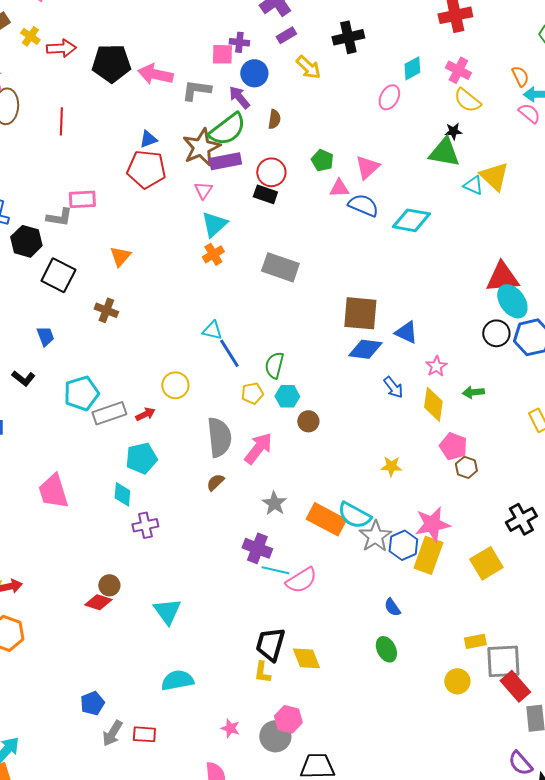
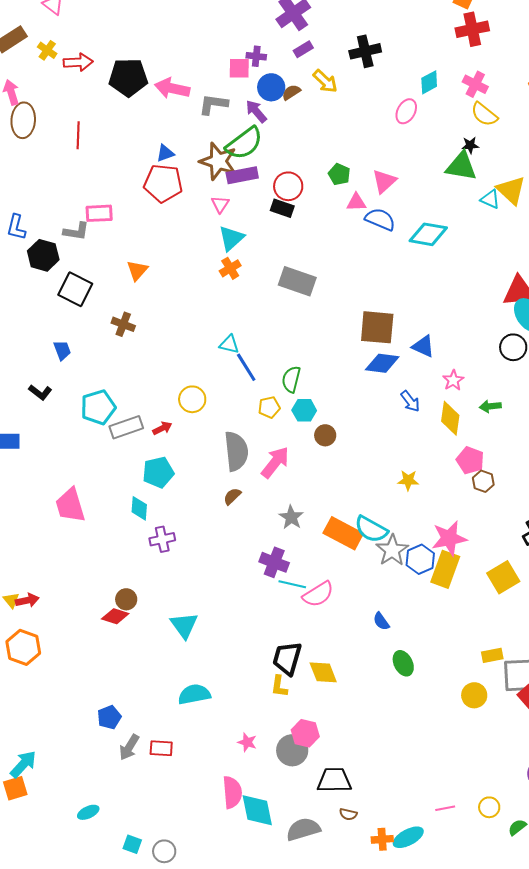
brown semicircle: (274, 119) -> (291, 92), moved, turned -132
brown star: (201, 147) -> (218, 161), turned -30
blue semicircle: (392, 607) -> (381, 621), moved

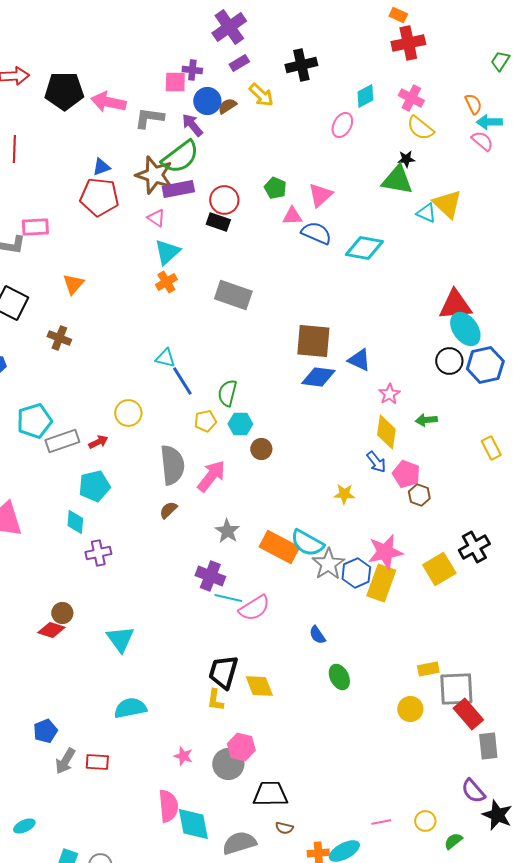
pink triangle: (220, 204) -> (156, 218), turned -30
blue arrow: (410, 401) -> (376, 462), moved
yellow square: (503, 577) -> (439, 569), moved

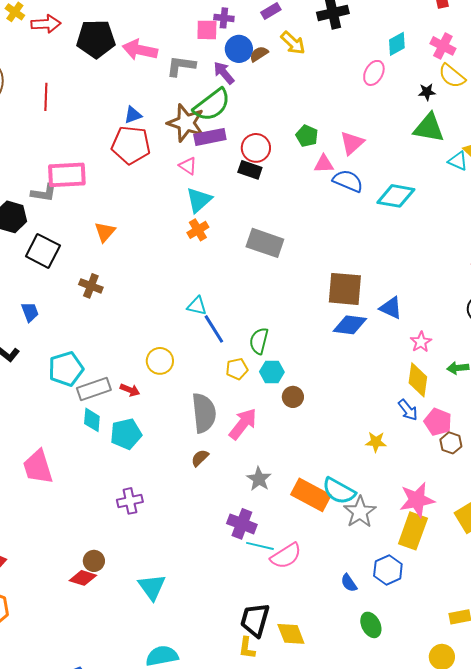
black star: (406, 159) -> (427, 92), moved
pink rectangle: (35, 227) -> (67, 175), size x1.4
red arrow: (98, 442) -> (130, 390), turned 48
cyan diamond: (75, 522) -> (92, 420), moved
blue hexagon: (356, 573) -> (388, 570), moved

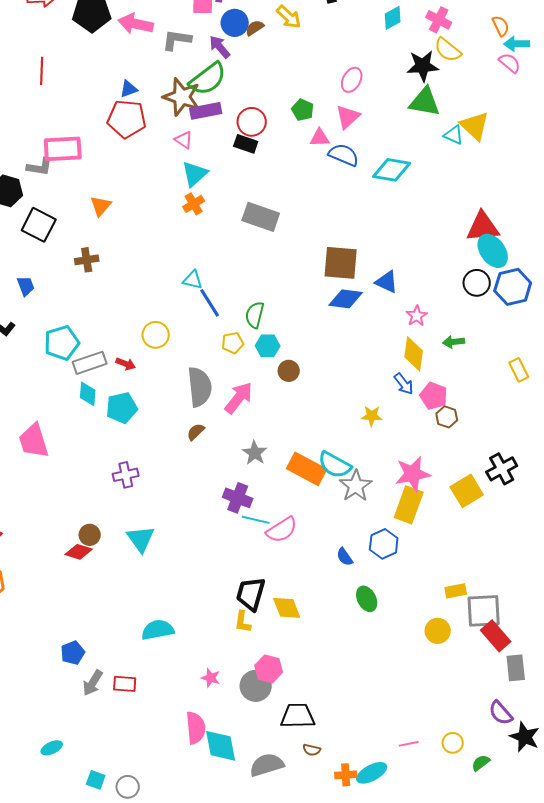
pink ellipse: (374, 73) -> (352, 80), moved
black star: (427, 92) -> (423, 66), size x1.8
brown cross: (91, 286) -> (87, 260), turned -30
cyan triangle: (152, 587) -> (141, 539), moved

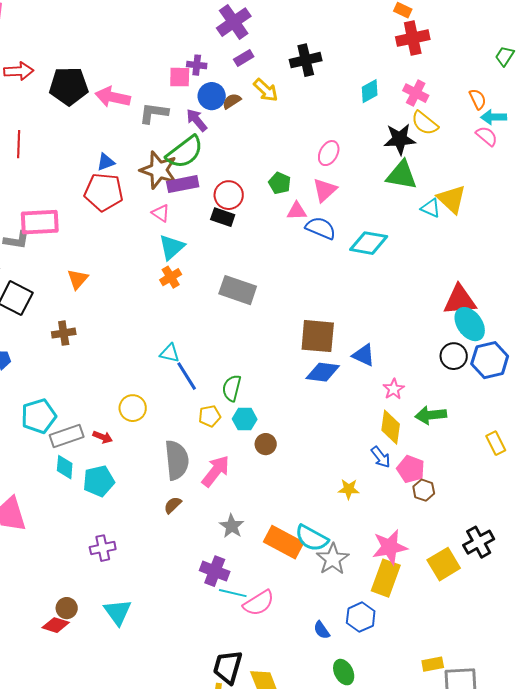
green arrow: (454, 342) -> (431, 415), size x1.4

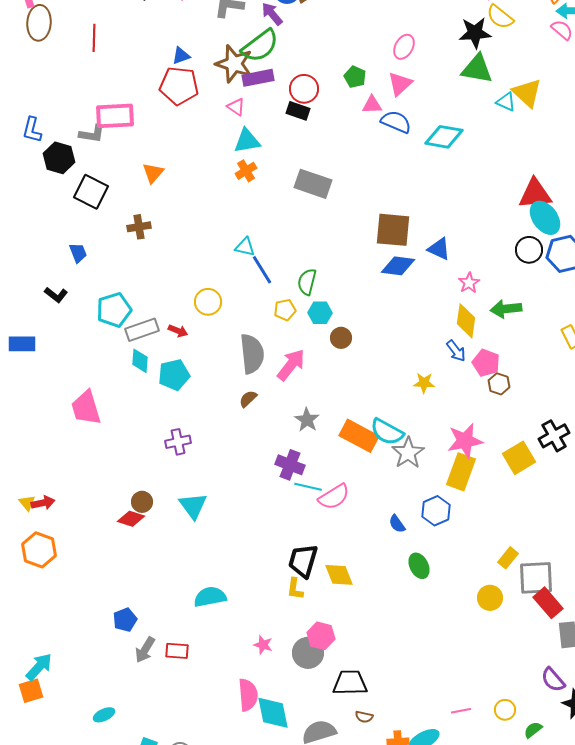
cyan triangle: (172, 247) -> (247, 141), turned 32
yellow rectangle: (433, 664) -> (508, 558), turned -40

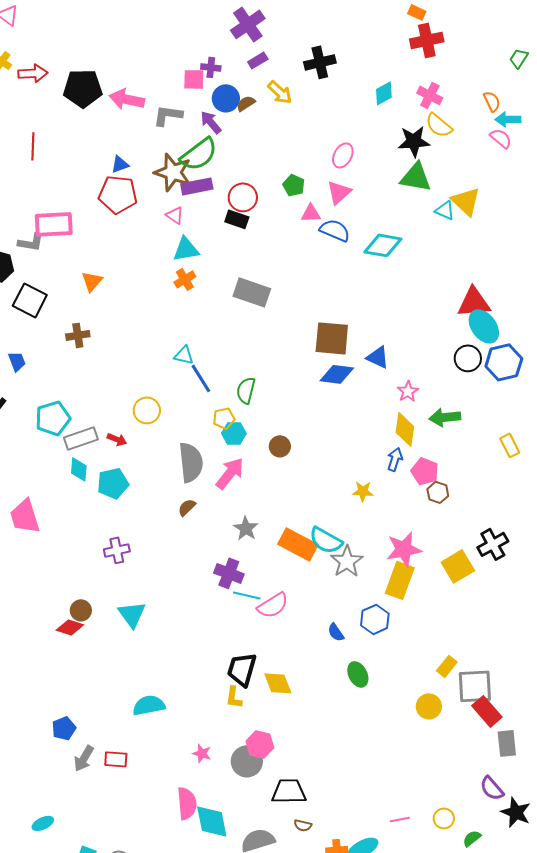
cyan hexagon: (320, 313) -> (234, 433), moved
blue arrow: (456, 351) -> (395, 459), turned -125

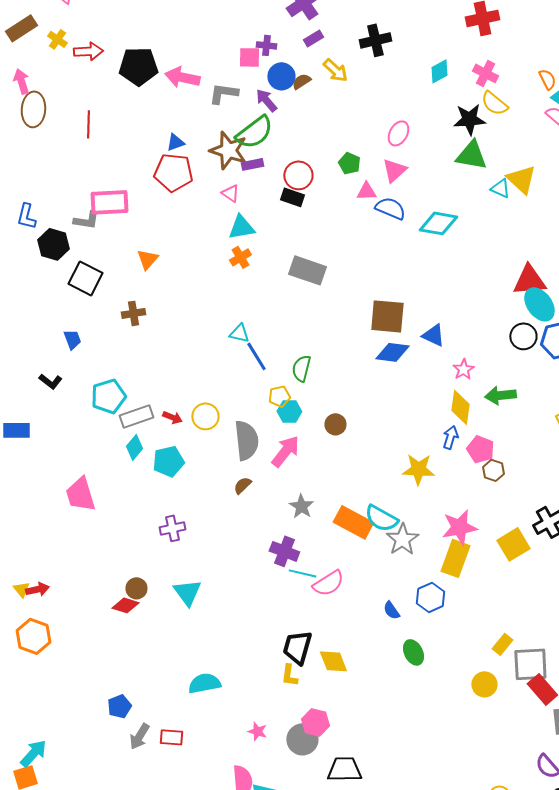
purple rectangle: (197, 186) -> (252, 164), size x0.7
yellow circle: (147, 410) -> (205, 416), moved
cyan diamond: (79, 469) -> (134, 447), turned 35
yellow star: (363, 491) -> (418, 469), size x1.5

